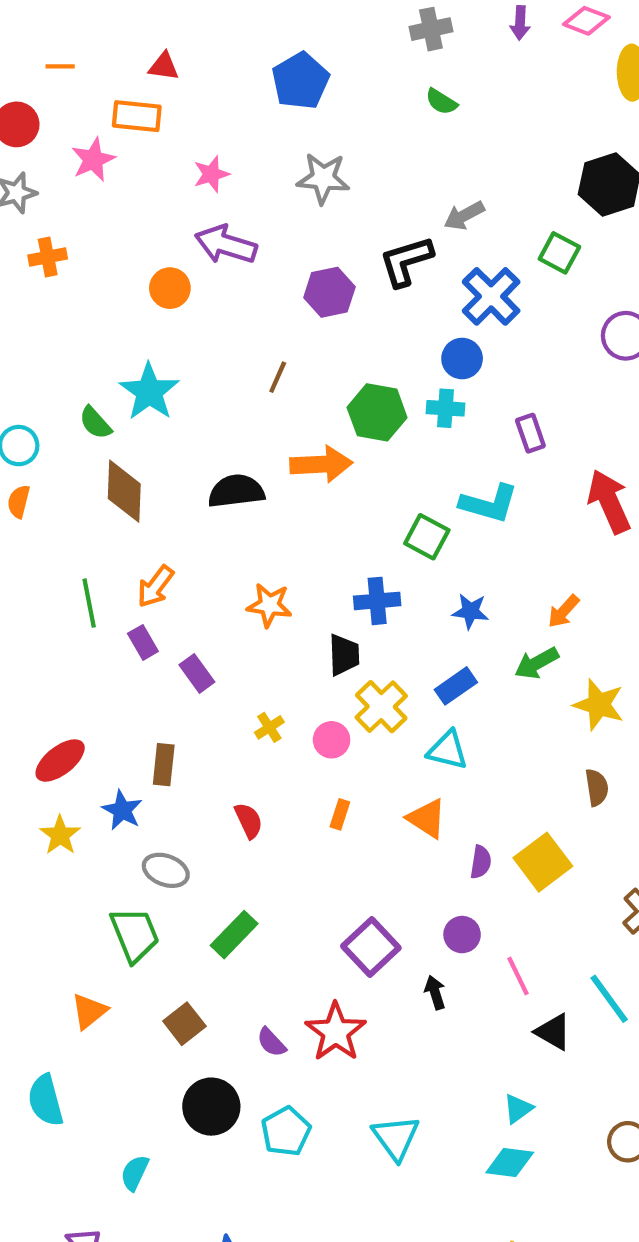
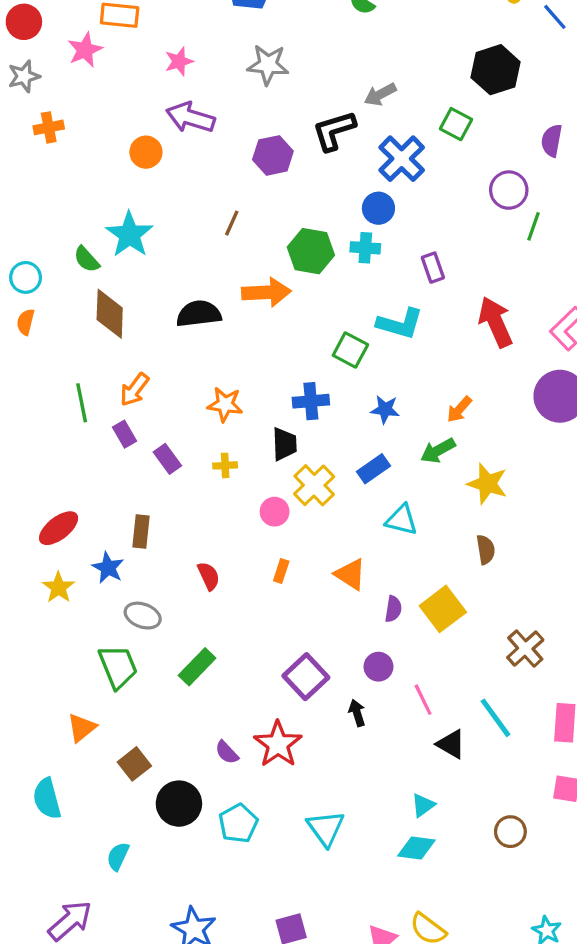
yellow cross: (269, 727) -> (225, 465), moved, turned 30
cyan triangle: (448, 750) -> (402, 520), moved
brown square: (184, 1024) -> (134, 764), moved

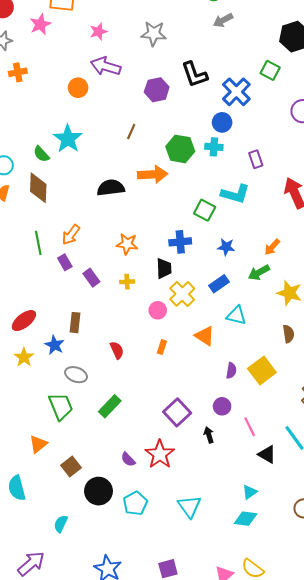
gray arrow: (380, 94) -> (223, 20), moved
black L-shape: (334, 131) -> (194, 74), turned -92
brown diamond: (110, 314) -> (38, 188), moved
orange triangle: (350, 574) -> (205, 336), moved

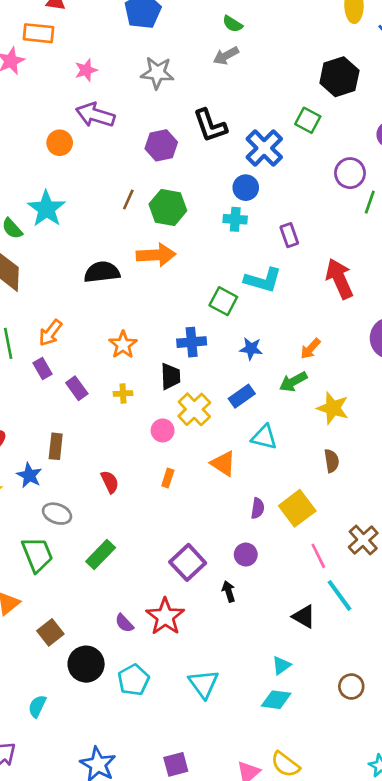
gray arrow: (223, 20) -> (226, 56), moved
green hexagon: (180, 149) -> (168, 207), moved
orange star: (127, 244) -> (123, 345), turned 30
pink line: (250, 427) -> (318, 556), moved

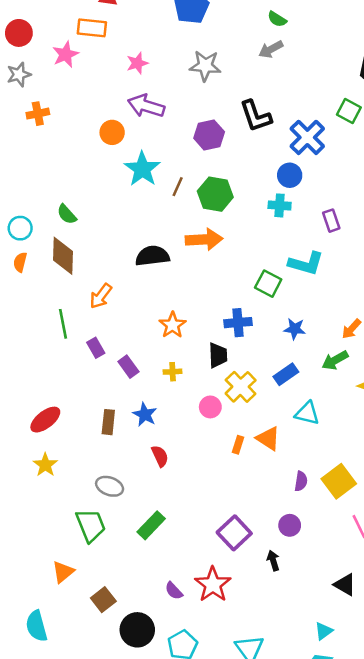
cyan star: (46, 209) -> (142, 169), moved
orange arrow: (50, 333) -> (101, 296), moved
blue star: (29, 475) -> (145, 415), moved
orange rectangle: (168, 478) -> (238, 445), moved

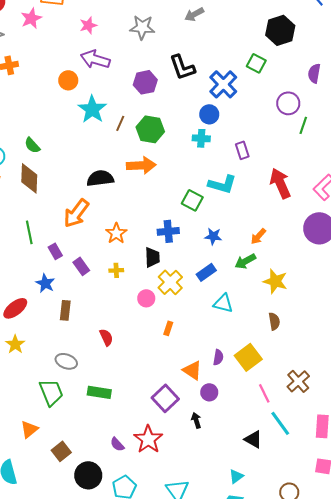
orange arrow: (101, 296) -> (76, 213), moved, size x1.4
blue star: (145, 415) -> (45, 283), moved
orange triangle: (268, 438) -> (192, 370), moved
green rectangle: (151, 525) -> (99, 392), turned 55

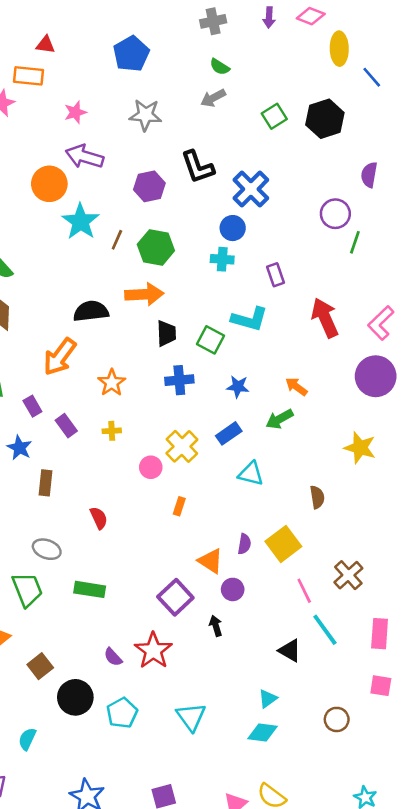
green square: (256, 63) -> (274, 116), moved, turned 30
orange circle: (68, 80) -> (49, 184), size x1.4
orange arrow: (258, 236) -> (296, 387), turned 84
black trapezoid: (152, 257) -> (166, 333), moved
yellow star: (275, 281) -> (360, 448), moved

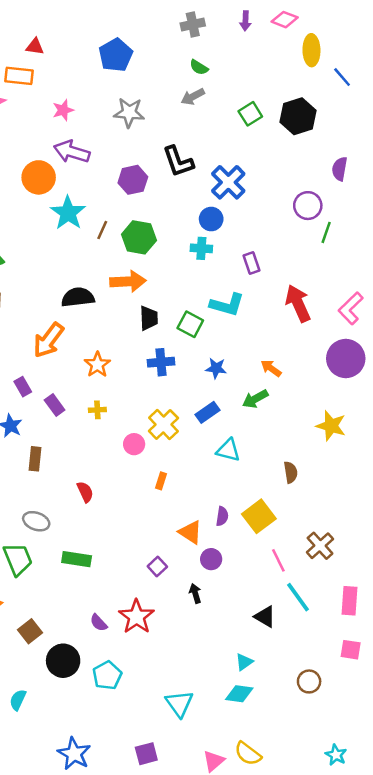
purple square: (175, 597) -> (157, 566), size x0.6
cyan triangle: (191, 717) -> (179, 704), moved

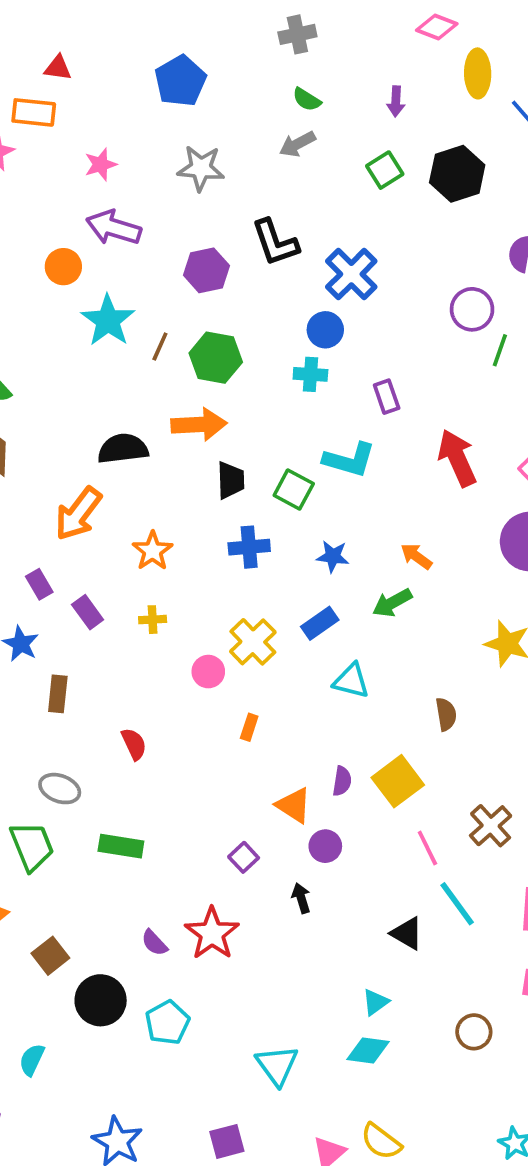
purple arrow: (245, 21) -> (396, 101), moved
orange circle: (39, 177) -> (63, 267), size x0.7

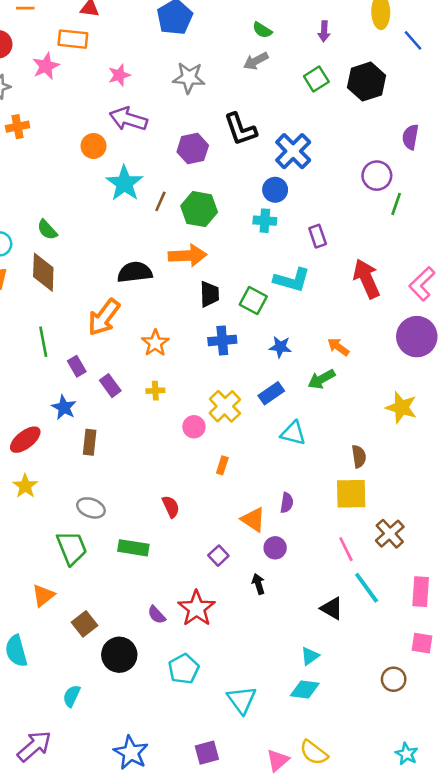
red semicircle: (134, 744) -> (171, 507), moved
yellow square: (398, 781) -> (351, 494), moved, turned 36
cyan pentagon: (167, 1023) -> (184, 669), moved
brown circle: (474, 1032) -> (394, 679), moved

